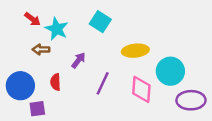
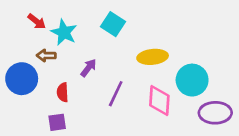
blue circle: (20, 86) -> (22, 79), moved
purple square: (37, 109) -> (57, 122), moved

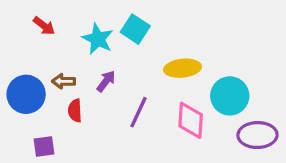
cyan star: (64, 32) -> (98, 39), moved
brown arrow: (46, 56) -> (64, 81), moved
purple square: (57, 122) -> (44, 146), moved

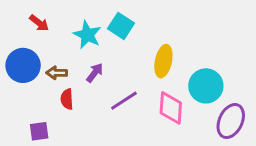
yellow ellipse: (183, 68) -> (163, 61), turned -72
blue circle: (26, 94) -> (23, 65), moved
purple line: (139, 112) -> (124, 101), turned 32
purple ellipse: (257, 135) -> (231, 121), turned -64

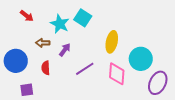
blue circle: (23, 65) -> (16, 61), moved
brown arrow: (57, 73) -> (43, 43), moved

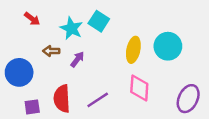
cyan circle: (141, 59) -> (168, 46), moved
red semicircle: (46, 68) -> (62, 99), moved, size x1.6
purple line: (85, 69) -> (98, 100), moved

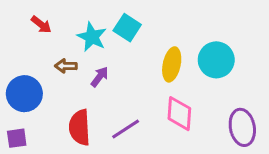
purple ellipse: (188, 99) -> (242, 127), turned -36
purple square: (32, 107) -> (17, 138), moved

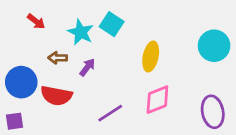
cyan circle: (216, 60) -> (214, 46), moved
pink diamond: (179, 114) -> (157, 100), turned 64
red semicircle: (80, 127) -> (56, 96), moved, turned -76

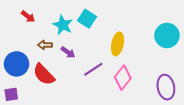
purple arrow: (87, 67) -> (68, 52), turned 88
red semicircle: (56, 96) -> (44, 74), turned 35
pink diamond: (157, 100) -> (123, 78), turned -30
purple line: (110, 113) -> (93, 69), moved

